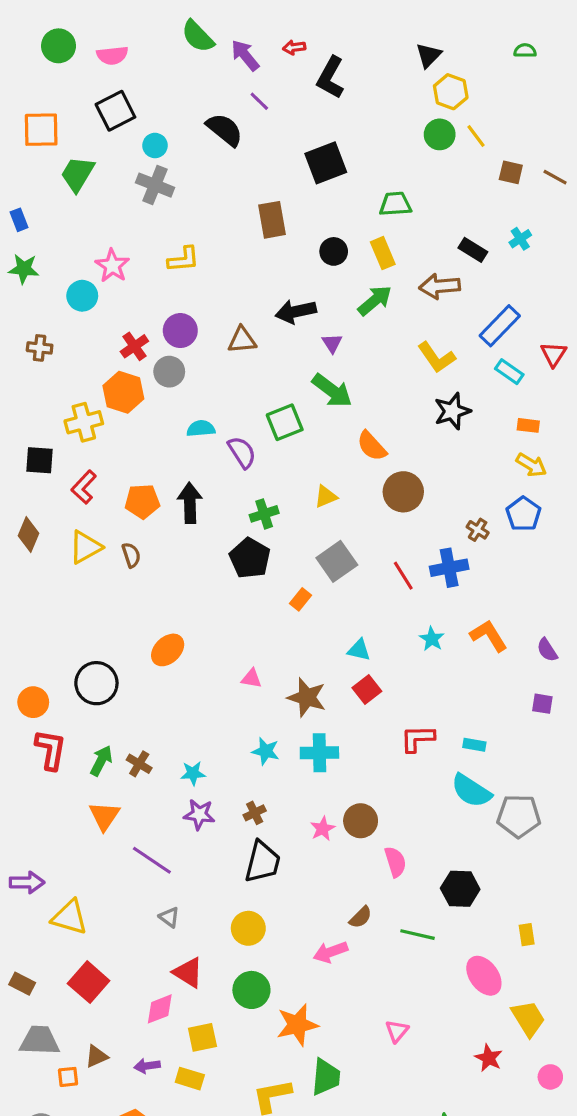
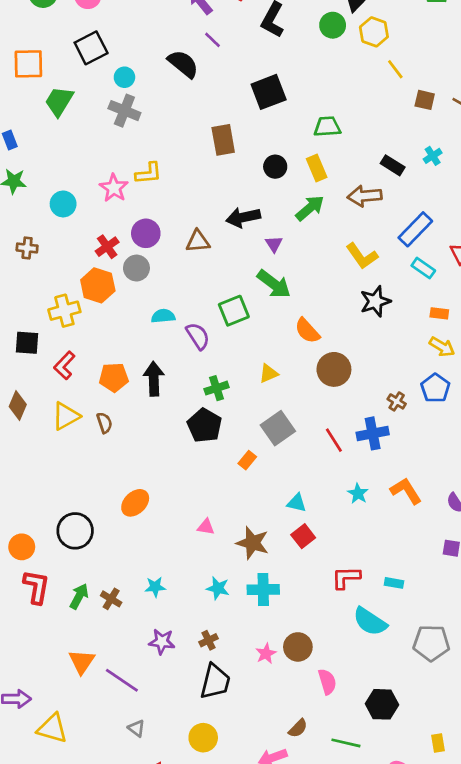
green circle: (440, 134) -> (333, 25), moved
pink star: (112, 266) -> (114, 188), moved
cyan star: (193, 773) -> (155, 587), moved
cyan semicircle: (471, 791) -> (370, 622), moved
orange triangle: (104, 816) -> (82, 662), moved

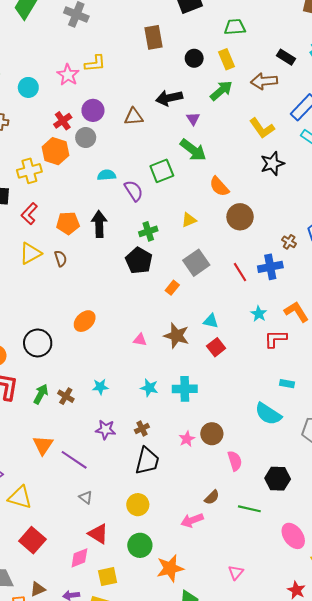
brown star: (253, 543) -> (176, 336), moved
red L-shape: (346, 578) -> (275, 339), moved

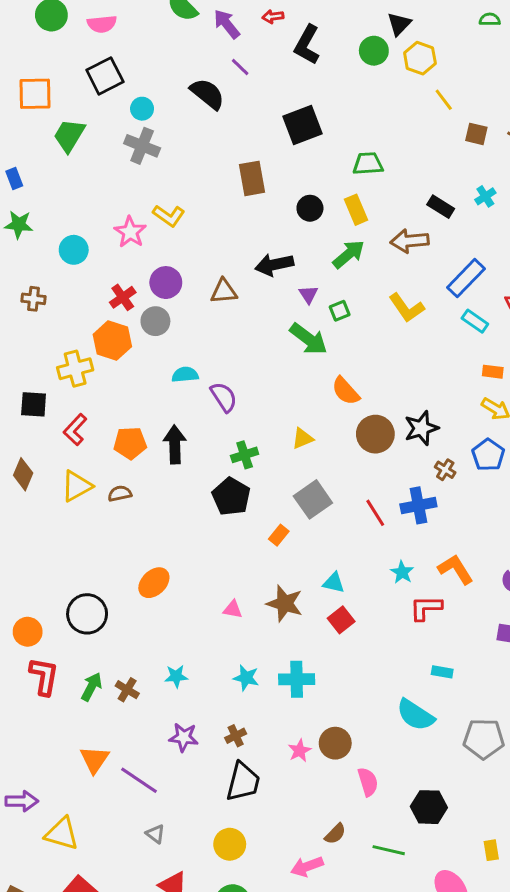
yellow L-shape: (95, 63) -> (169, 216), turned 40
black star: (272, 164) -> (421, 428), moved
green square: (162, 171) -> (340, 311), moved, size x0.6
brown semicircle: (61, 258) -> (120, 494), turned -84

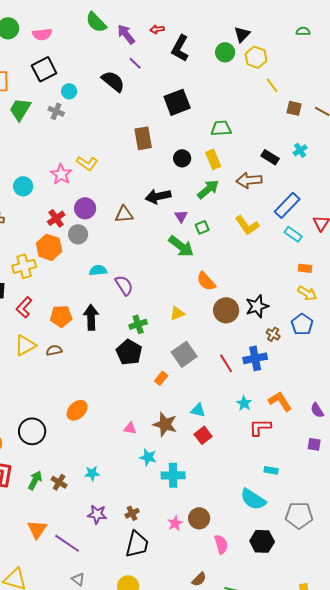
gray cross: (142, 146) -> (56, 111), moved, size x0.7
cyan star: (246, 678) -> (148, 457), moved
black hexagon: (429, 807) -> (262, 541), moved

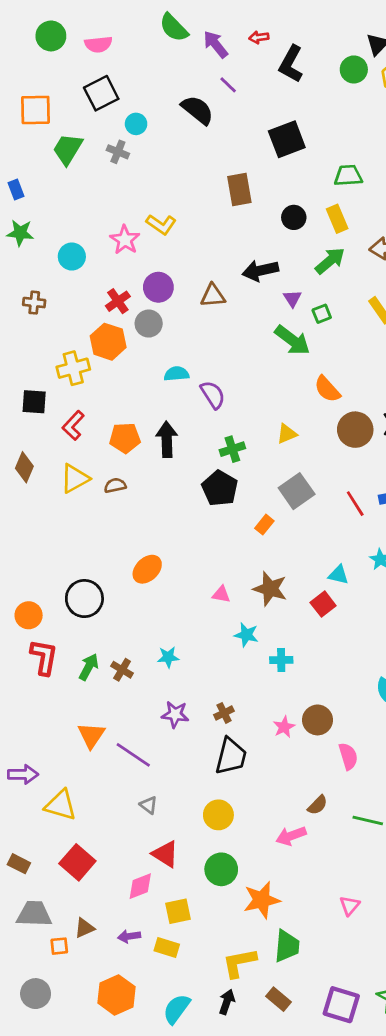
cyan triangle: (198, 410) -> (338, 575), moved
cyan cross: (173, 475) -> (281, 660), size x0.7

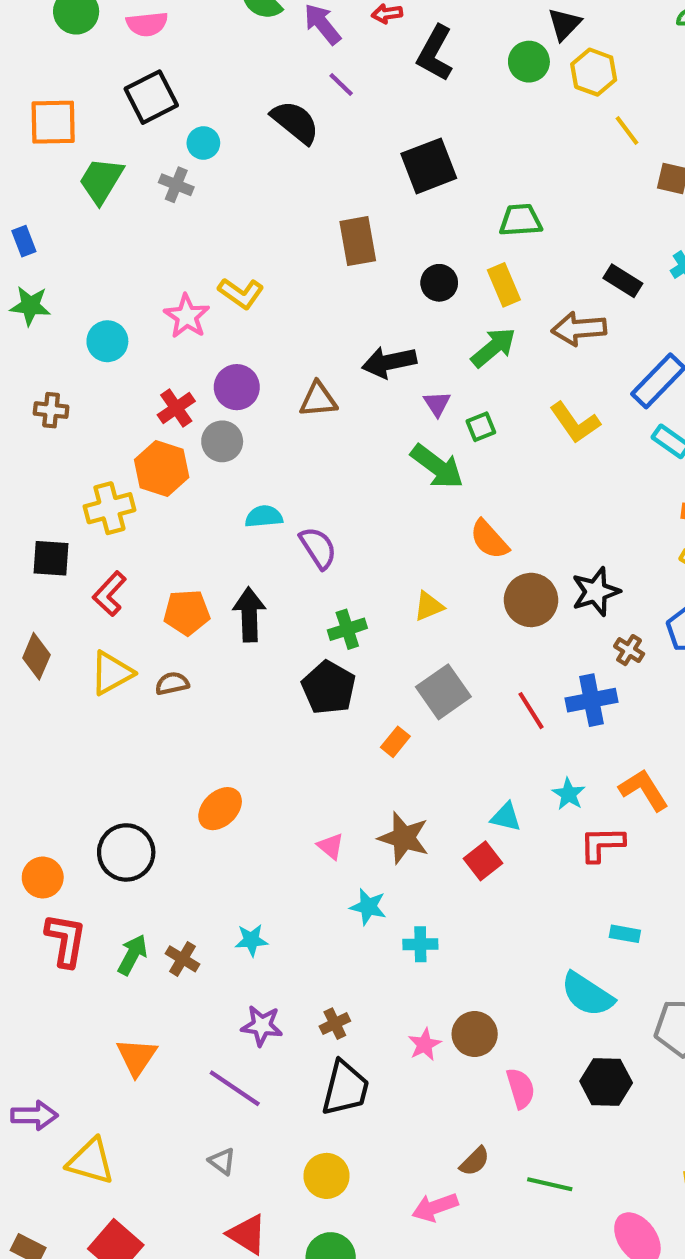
pink triangle: (221, 594) -> (331, 846), turned 30
purple line: (133, 755) -> (235, 1088), moved

